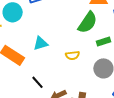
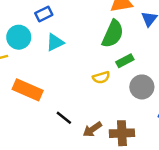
green rectangle: (104, 41) -> (125, 61), moved
cyan triangle: (40, 43) -> (55, 42), moved

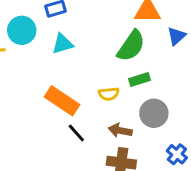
orange rectangle: (28, 90) -> (62, 101), moved
black line: (64, 118) -> (76, 133), moved
brown arrow: (92, 129) -> (120, 130), moved, turned 36

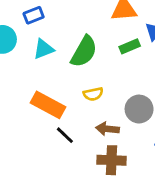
green semicircle: (131, 46) -> (84, 52), moved
green rectangle: (140, 80) -> (130, 46), moved

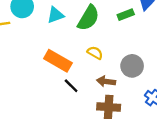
yellow semicircle: (93, 94) -> (95, 53), turned -140

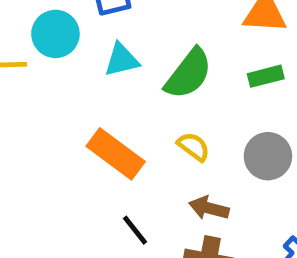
gray circle: (132, 66) -> (268, 156), moved
black line: (71, 86) -> (135, 230), moved

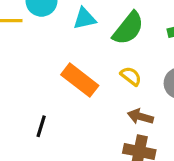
black line: (135, 230) -> (41, 126), moved, turned 55

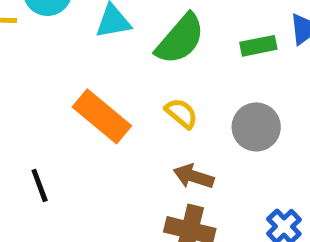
black line: (41, 126) -> (40, 185), turned -40

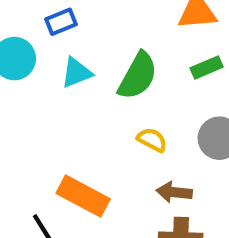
orange rectangle: (102, 116) -> (83, 196), moved

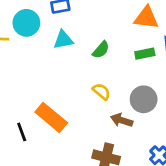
green semicircle: (138, 76) -> (101, 50), size x0.6
brown arrow: (174, 192) -> (122, 120), moved

